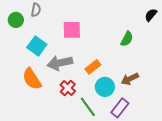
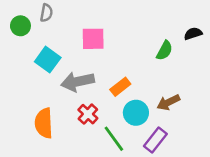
black semicircle: (151, 15) -> (193, 34), moved, turned 32
orange semicircle: (32, 79) -> (44, 123), moved, turned 30

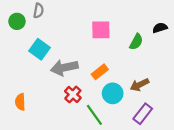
pink square: (93, 39) -> (101, 30), moved
orange semicircle: (44, 123) -> (20, 102), moved, size x0.7
purple rectangle: (155, 140) -> (143, 114), moved

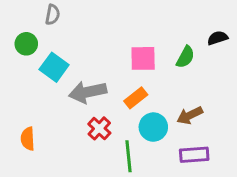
green circle: (17, 21) -> (26, 44), moved
pink square: (101, 30) -> (143, 58), moved
purple rectangle: (143, 114) -> (194, 155), turned 48
green line: (94, 115) -> (128, 156), turned 30

